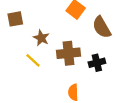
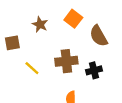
brown square: (15, 19) -> (12, 43), moved
brown star: (41, 38) -> (40, 24), moved

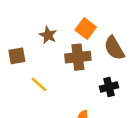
brown cross: (66, 61) -> (78, 57), moved

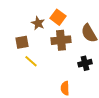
orange square: (86, 29) -> (58, 17), moved
brown square: (17, 56) -> (22, 42), moved

